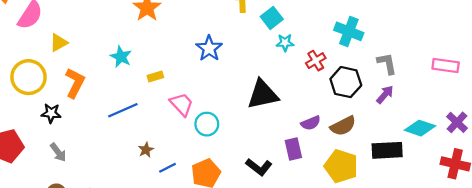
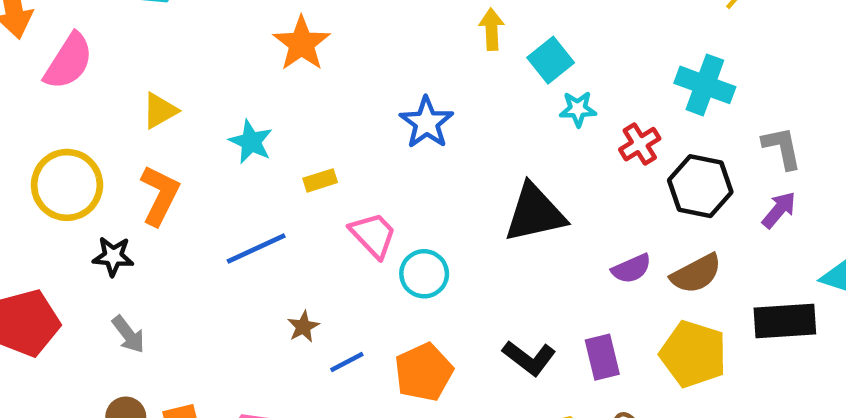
yellow triangle: (59, 43) -> (160, 111), moved
purple rectangle: (293, 149) -> (602, 357), moved

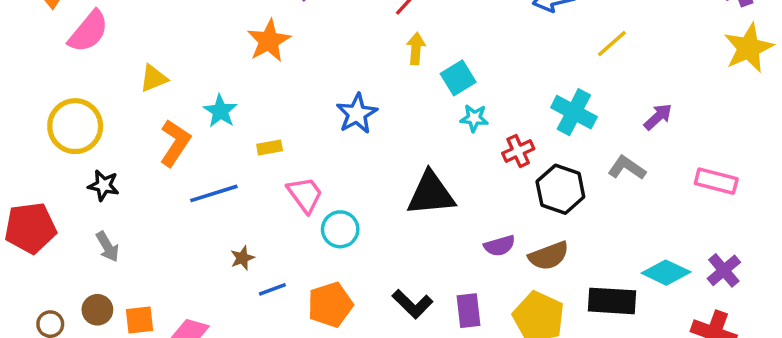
gray L-shape: (782, 148) -> (627, 168), turned -51
orange L-shape: (160, 195) -> (175, 143), moved
purple arrow: (779, 210) -> (658, 117), moved

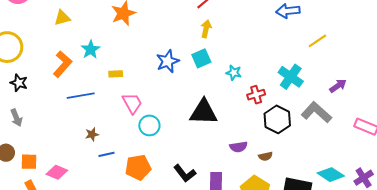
yellow triangle: (154, 78) -> (62, 18), moved
cyan square: (458, 78) -> (201, 58), moved
gray L-shape: (627, 168) -> (316, 112), size x1.4
brown semicircle: (549, 256) -> (266, 156), size x0.6

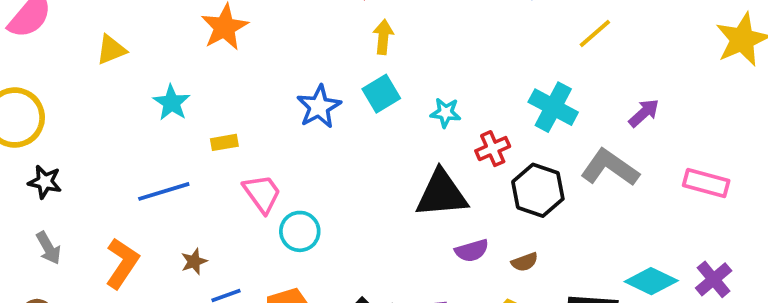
orange L-shape: (62, 64) -> (122, 263), moved
black triangle: (204, 112) -> (442, 194), moved

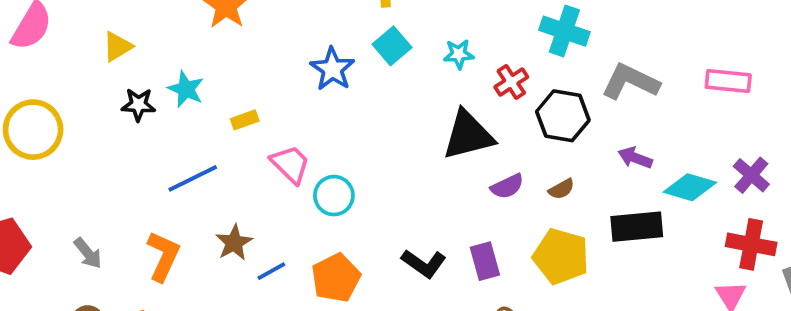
purple arrow: (644, 113) -> (635, 158), moved, turned -108
black star: (45, 182) -> (138, 105), moved
brown star: (194, 261) -> (234, 243), size x1.4

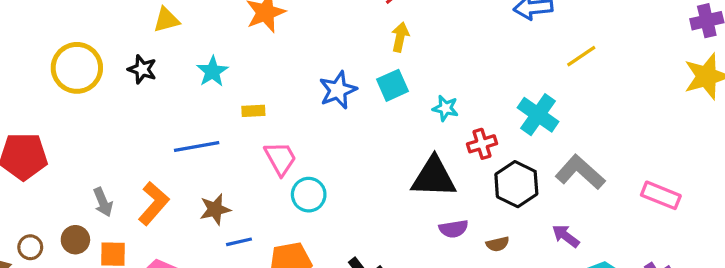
black star: (138, 105) -> (142, 69), moved
gray arrow: (88, 253) -> (103, 202), moved

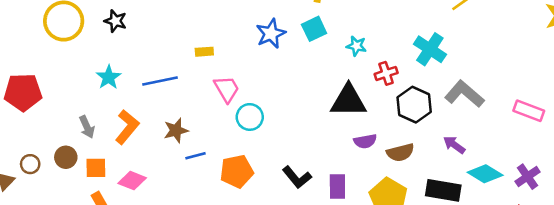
cyan star: (212, 71) -> (109, 77), moved
brown semicircle: (498, 244) -> (400, 152), size x1.5

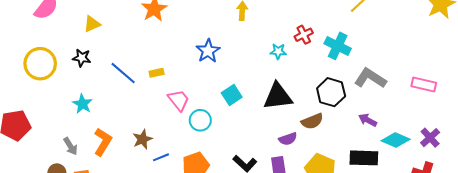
cyan square: (314, 29) -> (232, 95), moved
red cross: (386, 73) -> (304, 35), moved
blue line: (160, 81) -> (123, 73), moved, turned 60
purple semicircle: (365, 141) -> (288, 139), moved
brown semicircle: (400, 152) -> (312, 121), moved

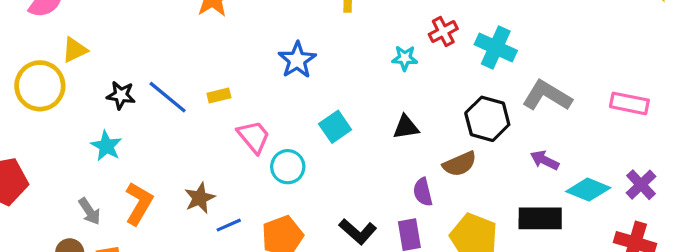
yellow triangle: (92, 24) -> (75, 50), moved
black star: (82, 58) -> (121, 95), moved
black triangle: (278, 96) -> (406, 127), size x0.6
purple semicircle: (288, 139) -> (423, 192), turned 96

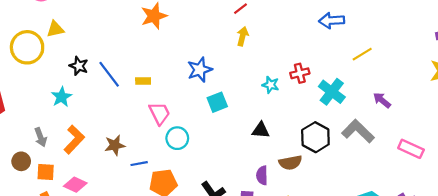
cyan square: (335, 127) -> (217, 102), moved
purple arrow: (545, 160) -> (382, 100), moved
blue line: (229, 225) -> (139, 164), moved

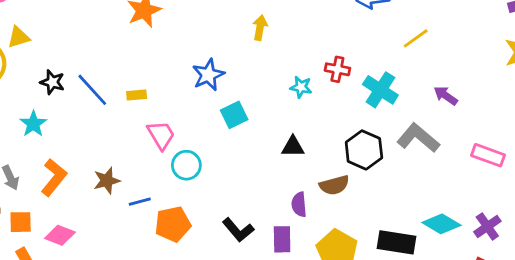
red cross: (300, 73) -> (337, 69), turned 30

